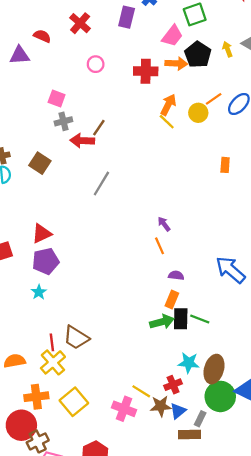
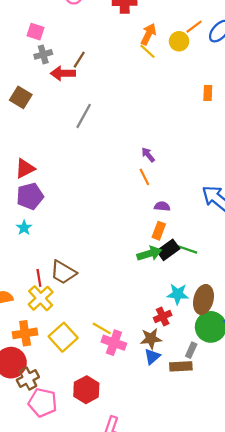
black rectangle: (181, 319) -> (168, 250), turned 55
yellow line: (141, 391) -> (102, 328), moved
blue triangle: (178, 411) -> (152, 357), moved

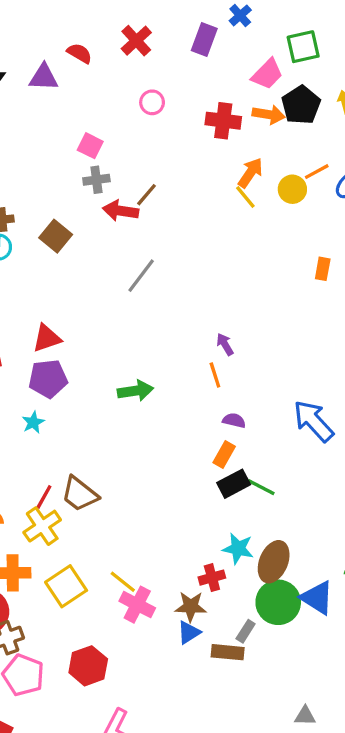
green arrow: (149, 254) -> (135, 391), moved
red line: (39, 278) -> (44, 497), turned 30

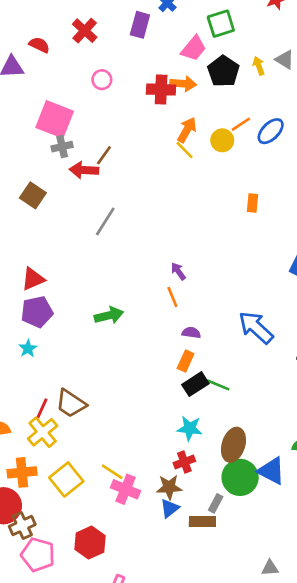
orange arrow: (269, 115) -> (183, 84), moved
pink square: (90, 146) -> (55, 119), size x1.8
cyan star: (238, 549) -> (190, 428), moved

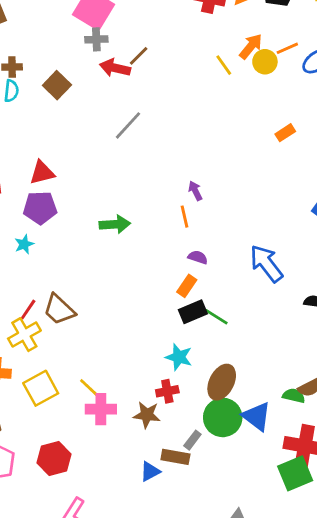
orange arrow: (187, 130) -> (251, 46), moved
orange rectangle: (252, 203) -> (285, 133), turned 42
pink cross: (126, 489) -> (101, 409), turned -32
blue triangle: (170, 508) -> (150, 471), moved

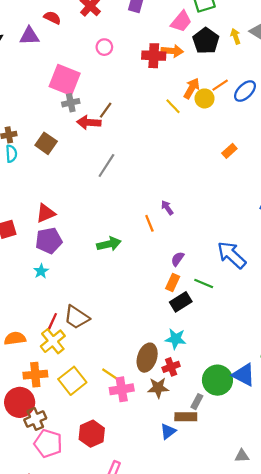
orange line: (185, 217) -> (149, 223), moved
purple semicircle: (198, 257) -> (178, 259), turned -64
green line: (216, 317) -> (204, 284), moved
brown ellipse: (222, 382) -> (147, 358), moved

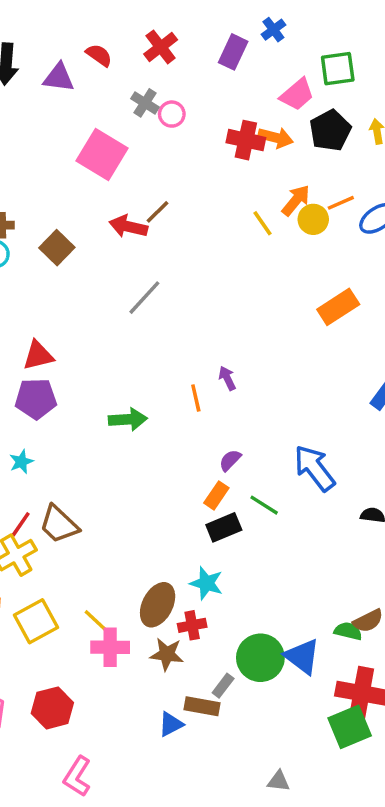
gray cross: (71, 103) -> (145, 103), moved, turned 35
orange rectangle: (229, 151) -> (338, 307), size x1.6
cyan star: (41, 271) -> (21, 462), moved

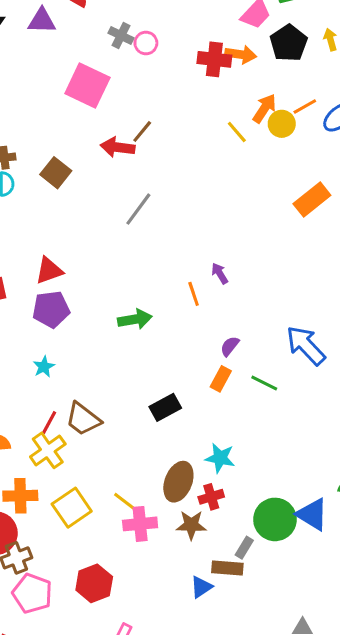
black rectangle: (224, 527) -> (165, 407), moved

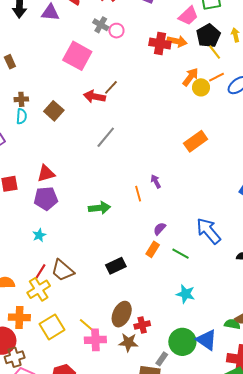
yellow line: (237, 132) -> (215, 52), moved
orange rectangle: (312, 199) -> (196, 141), moved
cyan star: (220, 458) -> (186, 294), moved

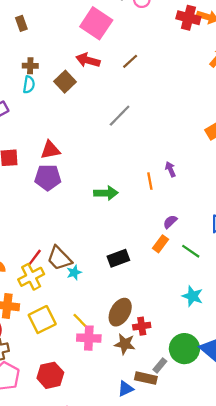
red arrow: (94, 97) -> (88, 60), moved
cyan star: (39, 235) -> (74, 272), moved

